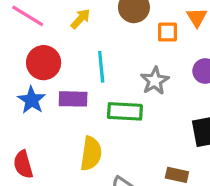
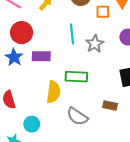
cyan line: (101, 67) -> (72, 34), moved
green rectangle: (125, 111) -> (76, 77), moved

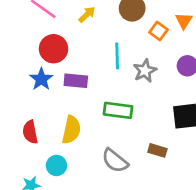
orange square: (103, 12) -> (158, 31), turned 32
yellow semicircle: (53, 92) -> (71, 130), moved

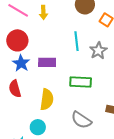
yellow arrow: (87, 15) -> (43, 12), moved, turned 136
red circle: (54, 49) -> (17, 40), moved
red semicircle: (30, 132) -> (15, 89), moved

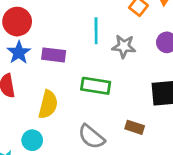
gray star: (98, 51) -> (124, 46), turned 30

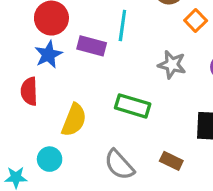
cyan line: (96, 31) -> (122, 26), moved
purple rectangle: (54, 55) -> (92, 46), moved

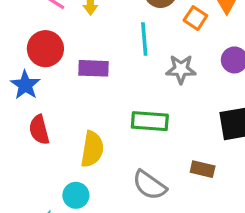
cyan line: (122, 26) -> (144, 39), moved
blue star: (48, 54) -> (25, 85), moved

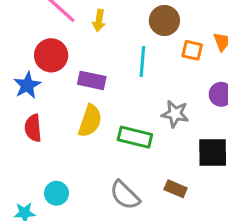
orange square: (195, 18) -> (192, 50), turned -30
gray star: (181, 69) -> (175, 114), moved
yellow semicircle: (92, 149) -> (90, 121), moved

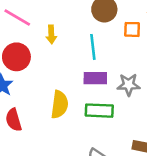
yellow arrow: (99, 20) -> (51, 34), moved
purple rectangle: (92, 80) -> (95, 78), moved

